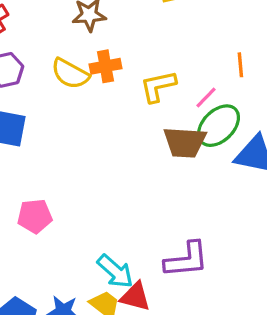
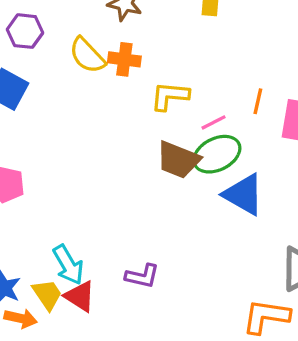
purple L-shape: (186, 260) -> (142, 276), size x0.7

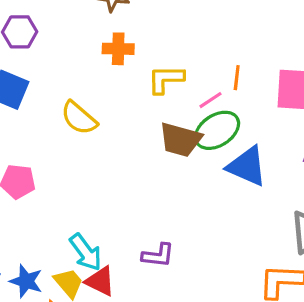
yellow semicircle: (87, 55) -> (79, 118), moved
orange line: (258, 101) -> (237, 78), moved

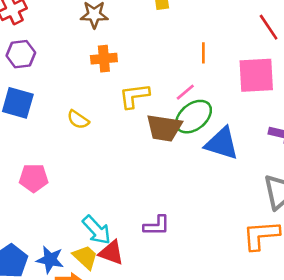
orange line: (237, 78) -> (203, 53), moved
yellow L-shape: (166, 79) -> (134, 96), moved
yellow semicircle: (79, 118) -> (78, 120), size x0.7

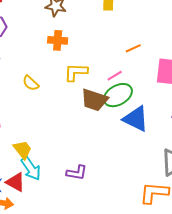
orange line: (203, 53) -> (133, 48), turned 56
red triangle: (111, 253) -> (16, 182), moved
yellow trapezoid: (85, 257) -> (23, 150), moved

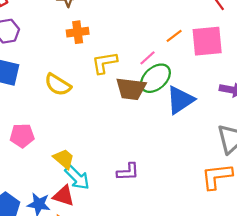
orange line: (133, 48) -> (174, 36), moved
yellow semicircle: (31, 83) -> (58, 85), size x1.4
blue triangle: (136, 119) -> (180, 100), turned -48

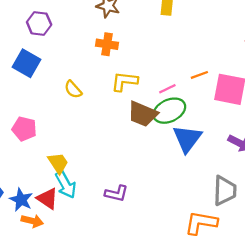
yellow semicircle: (58, 85) -> (73, 89), size x0.7
blue triangle: (180, 100) -> (187, 139), turned -36

